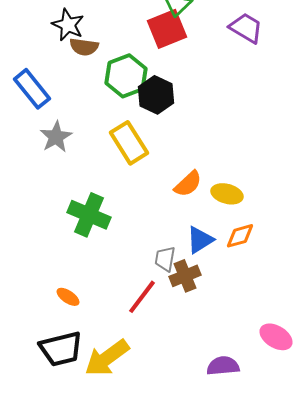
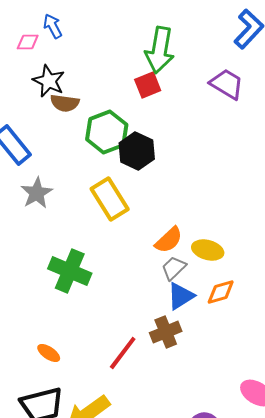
red square: (167, 29) -> (148, 85), size x0.7
gray trapezoid: (165, 259) -> (174, 268), moved, turned 36

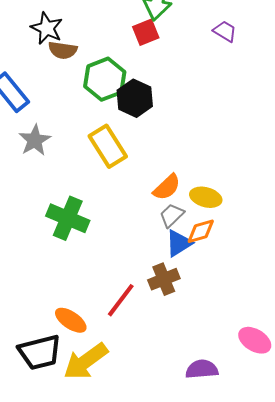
purple trapezoid: (227, 84) -> (225, 31), size x0.7
orange diamond: (221, 292) -> (201, 231), moved
orange ellipse: (49, 353) -> (71, 320), moved, size x1.4

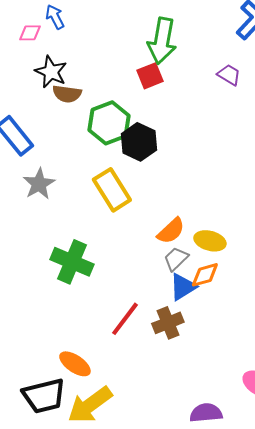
red line: (121, 300) -> (125, 319), moved

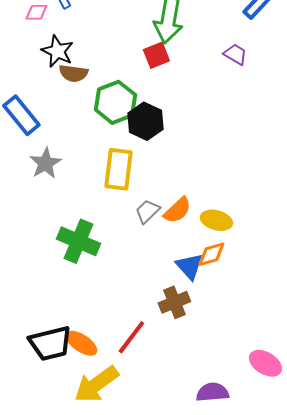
yellow rectangle: (112, 190) -> (118, 169), turned 39
gray trapezoid: (176, 259) -> (147, 211), moved
blue triangle: (183, 287) -> (189, 266), turned -40
red line: (125, 319) -> (131, 337), moved
black trapezoid: (44, 396) -> (50, 343), moved

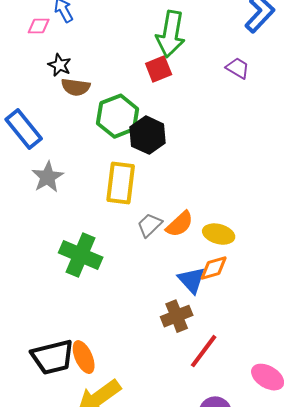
black star: (57, 51) -> (60, 65), size x0.7
red line: (131, 337) -> (204, 351), moved
orange ellipse: (81, 343) -> (84, 357), turned 32

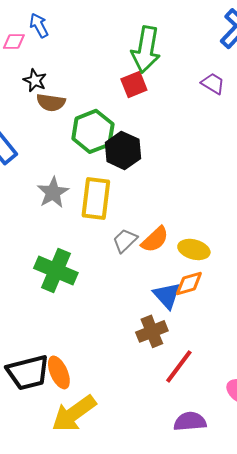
gray star: (48, 177) -> (53, 192), moved

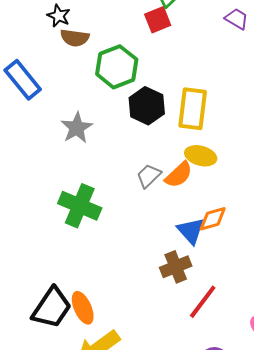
black hexagon: (123, 150) -> (147, 106), moved
yellow rectangle: (96, 198) -> (193, 109), moved
yellow ellipse: (194, 249) -> (201, 156), moved
black trapezoid: (28, 372) -> (52, 308), turned -42

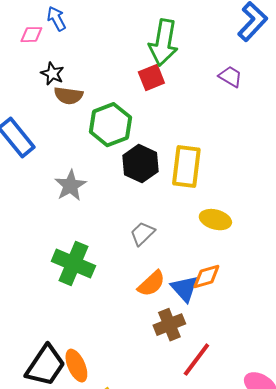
yellow ellipse: (201, 156) -> (215, 220), moved
orange semicircle: (179, 175) -> (151, 284), moved

